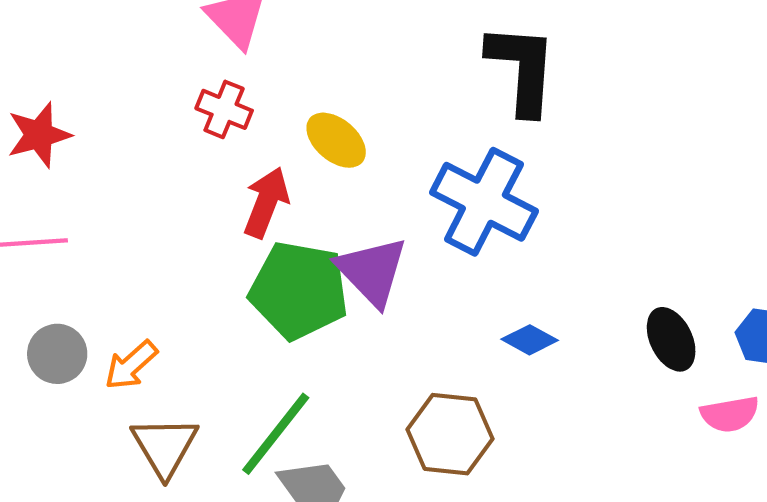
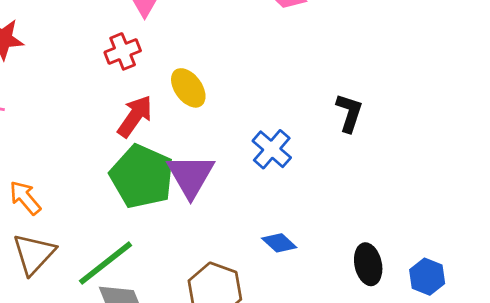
black L-shape: (522, 69) -> (349, 113), moved, size x0.6
red cross: (224, 109) -> (123, 51), turned 32
blue cross: (484, 202) -> (272, 149), size x0.6
orange arrow: (131, 365) -> (25, 198), turned 78

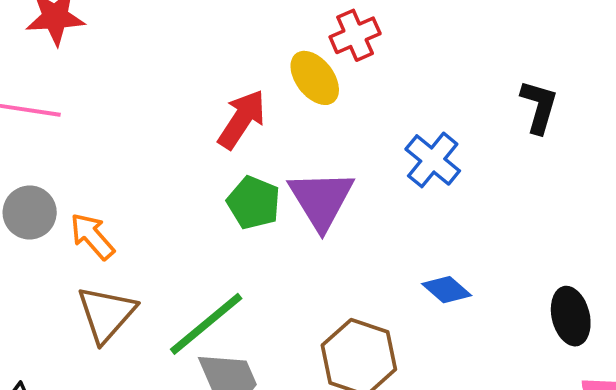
red cross: (123, 51) -> (355, 35), moved
green pentagon: (142, 177) -> (254, 203), size x0.6

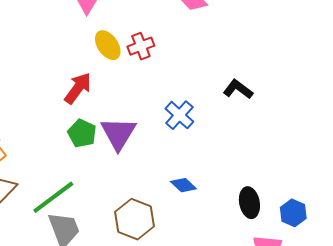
yellow ellipse: (315, 78) -> (108, 45), moved
black L-shape: (539, 107) -> (238, 89), turned -72

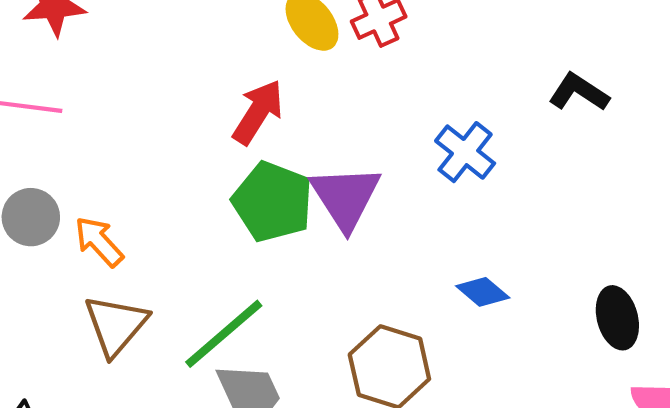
green pentagon: (82, 133) -> (273, 202), size x1.4

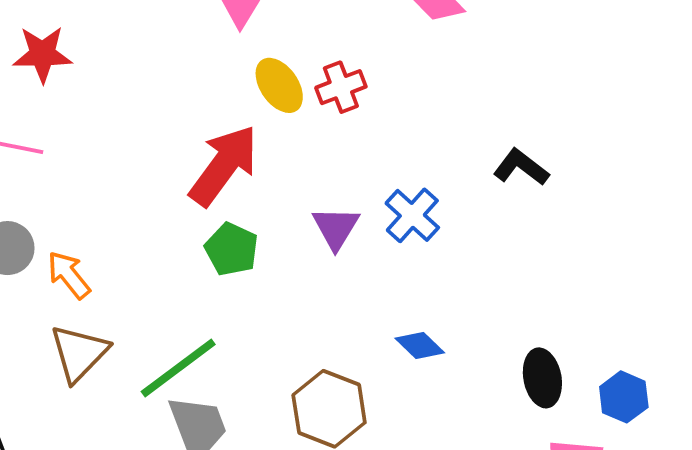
red arrow: (258, 112) -> (224, 165), size x1.4
purple triangle: (345, 197) -> (336, 228), moved, size x0.7
green pentagon: (273, 202) -> (231, 249), size x0.7

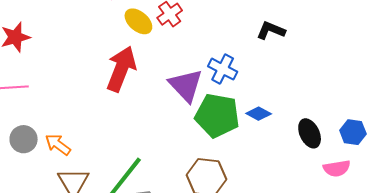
purple triangle: (336, 228) -> (186, 85), size x1.4
green pentagon: (231, 249) -> (217, 116), moved, size x1.6
blue diamond: (420, 345) -> (259, 114), moved

